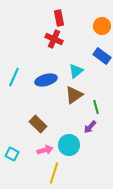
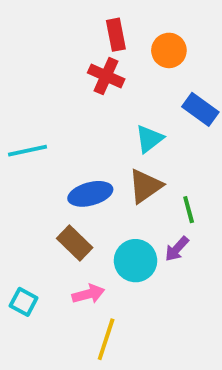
orange circle: (102, 26) -> (169, 50), moved
cyan line: (14, 77) -> (27, 151), turned 54
blue ellipse: (46, 80) -> (90, 194), moved
cyan circle: (69, 145) -> (136, 261), moved

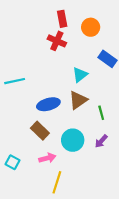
purple arrow: (177, 249) -> (101, 141), moved

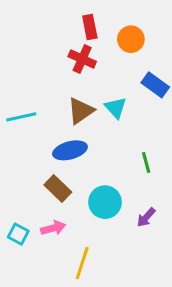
cyan triangle: (80, 75) -> (116, 108), turned -35
brown triangle: (78, 100) -> (81, 111), moved
purple arrow: (101, 141) -> (146, 217), moved
pink arrow: (47, 158) -> (53, 228), moved

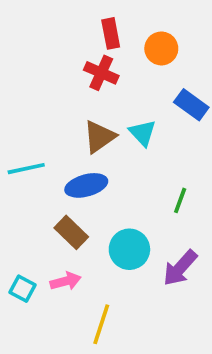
cyan line: (21, 117) -> (26, 169), moved
green line: (146, 163) -> (180, 200), turned 35
purple arrow: (146, 217) -> (180, 268), size x1.5

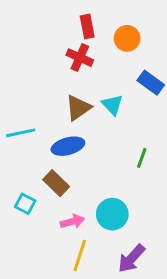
cyan circle: (129, 249) -> (112, 214), moved
purple arrow: (180, 268) -> (131, 258), moved
pink arrow: (66, 281) -> (72, 221), moved
cyan square: (22, 289) -> (25, 204), moved

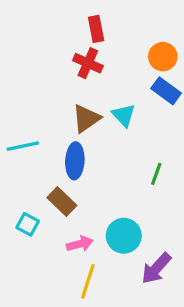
orange circle: (127, 38) -> (163, 57), moved
blue ellipse: (68, 146) -> (75, 161), turned -72
purple arrow: (131, 258) -> (156, 268), moved

